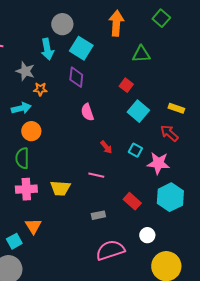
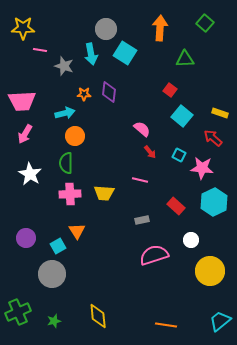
gray star: (25, 71) -> (64, 66), moved
purple diamond: (76, 77) -> (109, 92), moved
pink semicircle: (87, 112) -> (142, 129), moved, turned 150

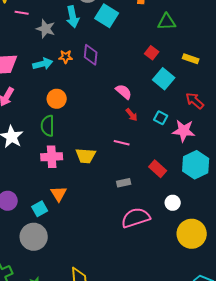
cyan arrow: (65, 113) -> (43, 64), moved
yellow rectangle: (220, 113) -> (191, 59), moved

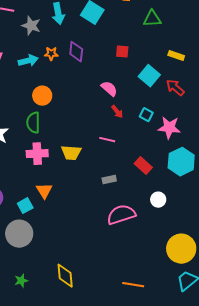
red square: (152, 53) -> (122, 52), moved, turned -32
red arrow: (195, 101) -> (175, 88), moved
yellow circle: (192, 234) -> (181, 249), moved

